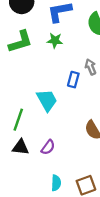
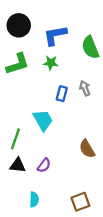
blue rectangle: (73, 80) -> (62, 94), moved
cyan semicircle: (56, 183) -> (34, 199), moved

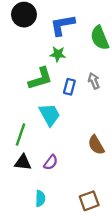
green L-shape: (18, 64) -> (40, 79), moved

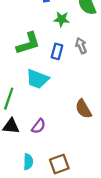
green star: (58, 54) -> (62, 19), moved
cyan trapezoid: (50, 115) -> (37, 79), turned 140
brown square: (89, 201) -> (59, 164), moved

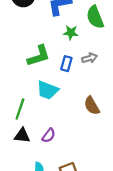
gray arrow: (81, 46) -> (90, 58), turned 96
brown semicircle: (83, 109) -> (92, 106), moved

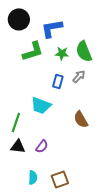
green semicircle: (95, 17) -> (84, 51), moved
green L-shape: (39, 56) -> (33, 51), moved
gray arrow: (90, 58) -> (79, 76), turned -32

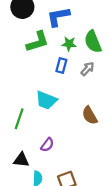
blue rectangle: (58, 81) -> (61, 66), moved
black triangle: (18, 146) -> (21, 160), moved

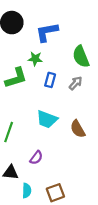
green L-shape: (38, 42) -> (16, 78), moved
green star: (69, 44) -> (35, 59), moved
cyan trapezoid: (46, 100) -> (47, 119), moved

